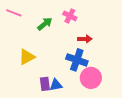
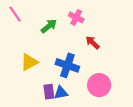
pink line: (14, 13) -> (15, 14), turned 35
red arrow: (85, 39) -> (93, 42), turned -136
blue cross: (77, 60) -> (67, 65), moved

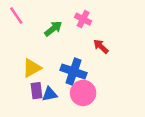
pink circle: (99, 85) -> (83, 93), moved
purple rectangle: (49, 92) -> (37, 91), moved
blue triangle: (61, 93) -> (50, 94), moved

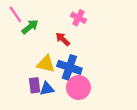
green arrow: (53, 29) -> (30, 27), moved
red arrow: (101, 46) -> (63, 39), moved
yellow triangle: (32, 68) -> (46, 64), moved, turned 42

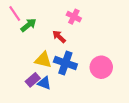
purple rectangle: (35, 85) -> (33, 80), turned 56
pink circle: (78, 88) -> (101, 67), moved
blue triangle: (47, 89) -> (44, 83), turned 32

